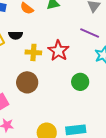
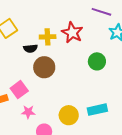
black semicircle: (16, 35) -> (30, 48), moved

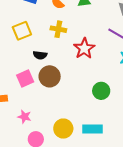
yellow cross: (48, 37) -> (58, 29), moved
green circle: (97, 61) -> (101, 91), moved
pink square: (19, 90) -> (25, 78), moved

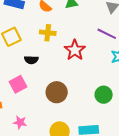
brown circle: (50, 76) -> (57, 92), moved
green circle: (101, 91) -> (104, 95), moved

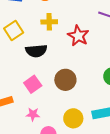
black semicircle: (31, 60) -> (36, 51), size x1.5
pink square: (18, 84) -> (33, 84), moved

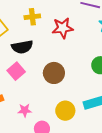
red star: (78, 36) -> (63, 28), turned -30
pink square: (33, 84) -> (16, 71), moved

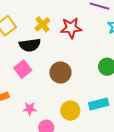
yellow cross: (32, 17) -> (42, 24), moved, turned -35

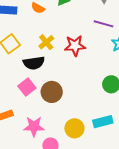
brown circle: (60, 72) -> (52, 92), moved
pink star: (30, 109) -> (34, 126), size x1.5

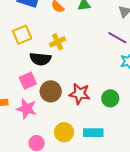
red star: (75, 46) -> (80, 94), moved
pink star: (34, 126) -> (27, 109), moved

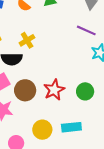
red star: (80, 94) -> (54, 90), turned -30

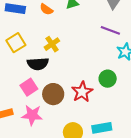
green circle: (85, 91) -> (108, 79), moved

